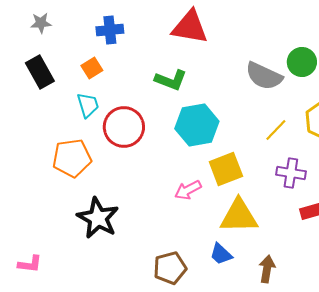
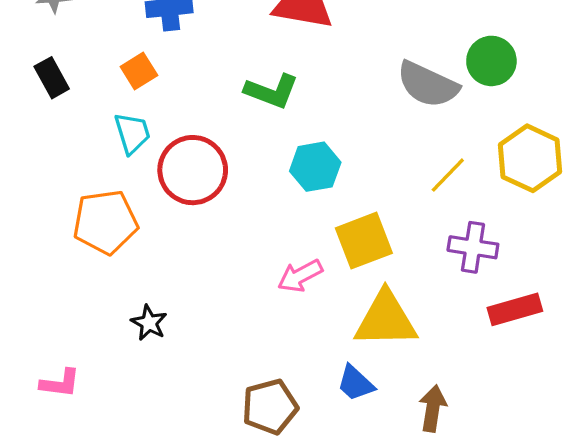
black rectangle: (40, 72) -> (52, 78), size x0.7
cyan hexagon: (197, 125) -> (315, 167), size x0.7
black star: (98, 218) -> (149, 323), size x0.5
pink L-shape: (30, 264) -> (60, 383), moved

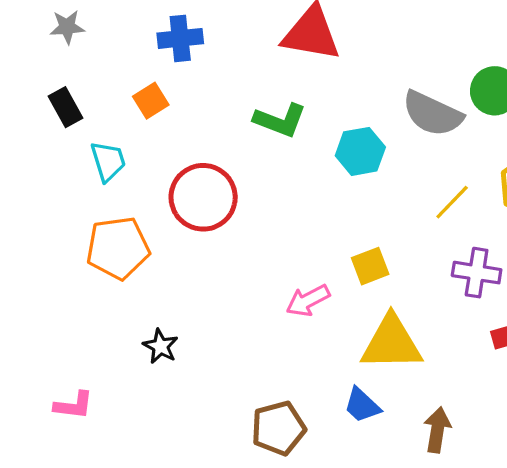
cyan trapezoid: (132, 133) -> (108, 161), moved
cyan hexagon: (315, 167) -> (360, 151), moved
yellow square: (364, 241) -> (370, 266), size x0.7

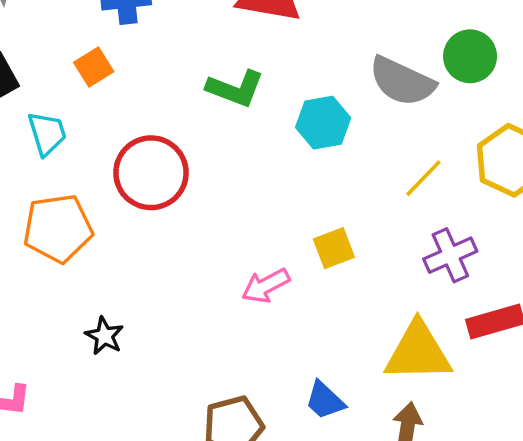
purple cross: (477, 273) -> (450, 255), turned -33
yellow triangle: (391, 343) -> (418, 352), moved

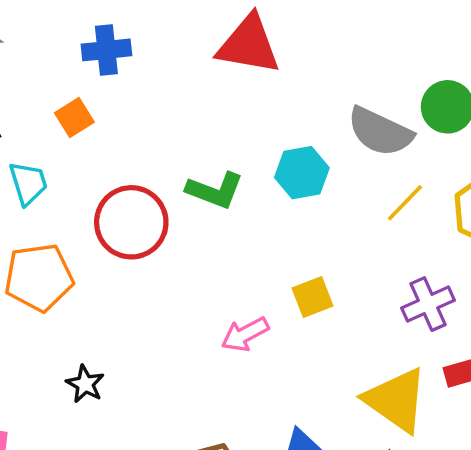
green L-shape: (235, 89) -> (215, 190), moved
yellow line: (423, 178) -> (405, 203), moved
yellow triangle: (418, 352) -> (396, 400), turned 36

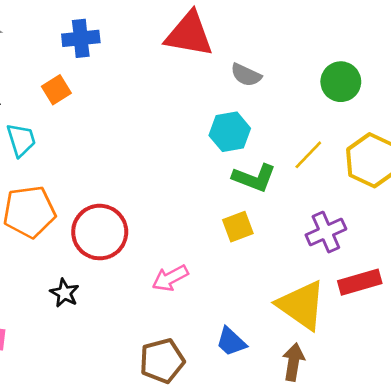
gray semicircle: (380, 132) -> (246, 75), moved, size x0.6
green L-shape: (215, 190) -> (254, 178), moved
red circle: (131, 222) -> (100, 232), moved
pink arrow: (245, 334) -> (170, 278), moved

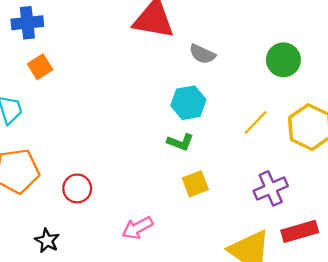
blue cross: (81, 38) -> (27, 23), moved
green L-shape: (254, 178) -> (180, 142), moved, size x0.7
red circle: (100, 232) -> (77, 188), size x0.6

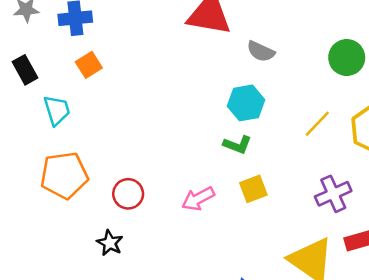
pink arrow: (137, 228) -> (198, 199), moved
black star: (47, 241) -> (110, 243), moved

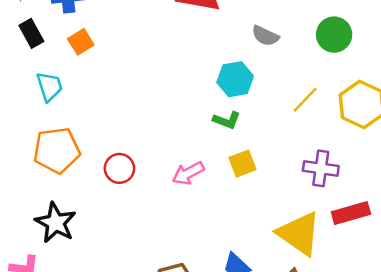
gray semicircle: (261, 51) -> (265, 36), moved
black rectangle: (25, 70) -> (31, 33), moved
purple cross: (333, 194) -> (321, 168), turned 32
black star: (110, 243) -> (56, 223), moved, size x1.6

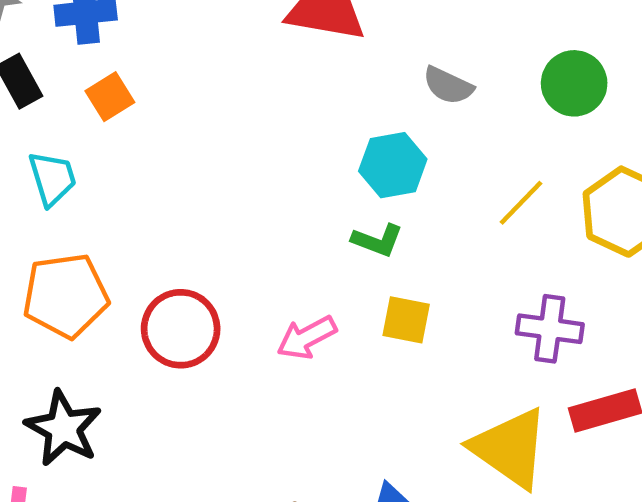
yellow square: (242, 164) -> (406, 320), turned 32
red circle: (119, 168) -> (181, 329), size x1.4

